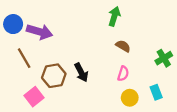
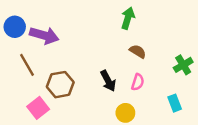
black arrow: (81, 72) -> (108, 81), moved
yellow circle: (130, 98) -> (125, 113), moved

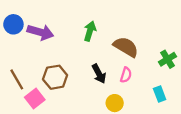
green arrow: (128, 18) -> (90, 31), moved
brown semicircle: (138, 51) -> (126, 47), size x1.6
brown line: (27, 65) -> (17, 79), moved

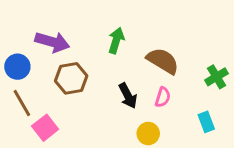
blue circle: (13, 24) -> (17, 67), moved
brown hexagon: (55, 77) -> (71, 78), moved

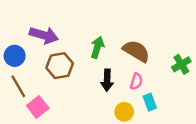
green arrow: (116, 41) -> (97, 47), moved
black arrow: (128, 96) -> (107, 80), turned 30
cyan rectangle: (206, 122) -> (150, 102), moved

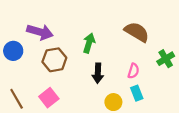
brown semicircle: (136, 51) -> (137, 32), moved
pink semicircle: (136, 81) -> (133, 71), moved
brown line: (18, 86) -> (17, 99), moved
pink square: (38, 107) -> (49, 98), moved

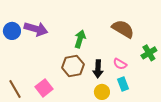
blue circle: (13, 51) -> (12, 31), moved
brown hexagon: (54, 60) -> (73, 66), moved
pink semicircle: (133, 71) -> (120, 64), turned 104
black arrow: (98, 73) -> (98, 69), moved

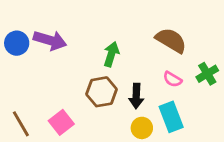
pink semicircle: (120, 64) -> (172, 79), moved
cyan rectangle: (123, 84) -> (171, 117), size x1.5

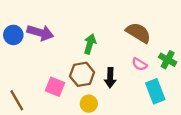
green cross: (207, 74) -> (168, 60), turned -30
cyan rectangle: (171, 117) -> (155, 91), moved
pink square: (61, 122) -> (55, 87), moved, turned -30
yellow circle: (142, 128) -> (89, 104), moved

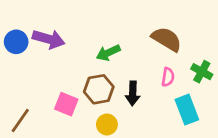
green arrow: (90, 44) -> (108, 53), turned -132
pink semicircle: (139, 64) -> (168, 77), turned -112
brown line: (17, 100) -> (20, 120), turned 65

